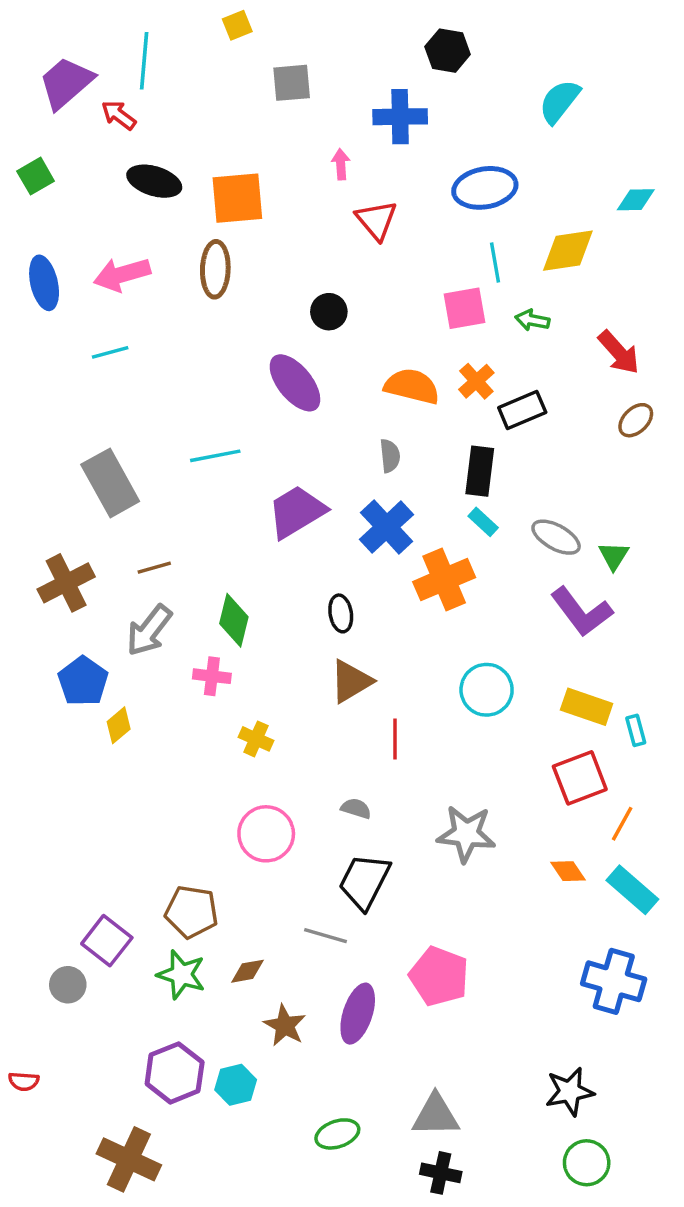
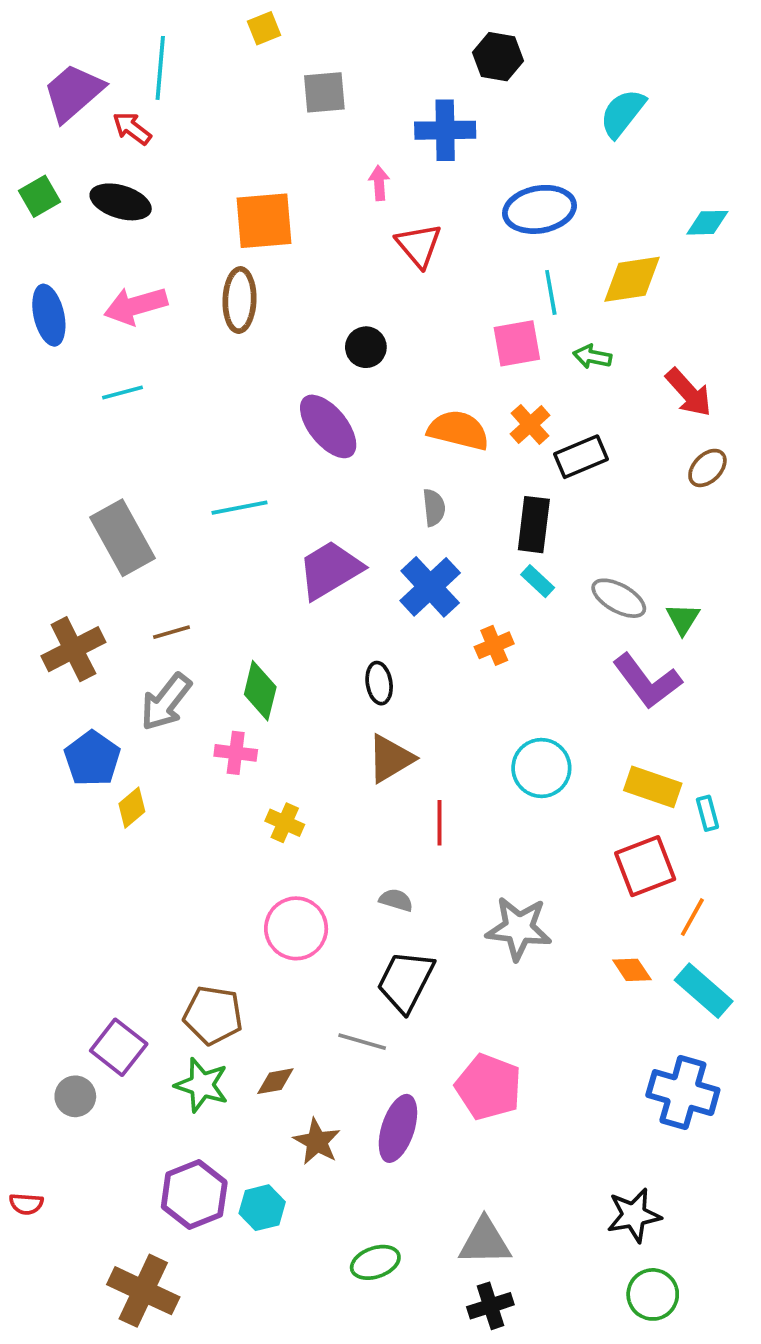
black ellipse: (154, 181) -> (121, 202), moved
orange cross: (444, 580) -> (494, 645), size x0.6
black cross: (441, 1173) -> (490, 1306), turned -30

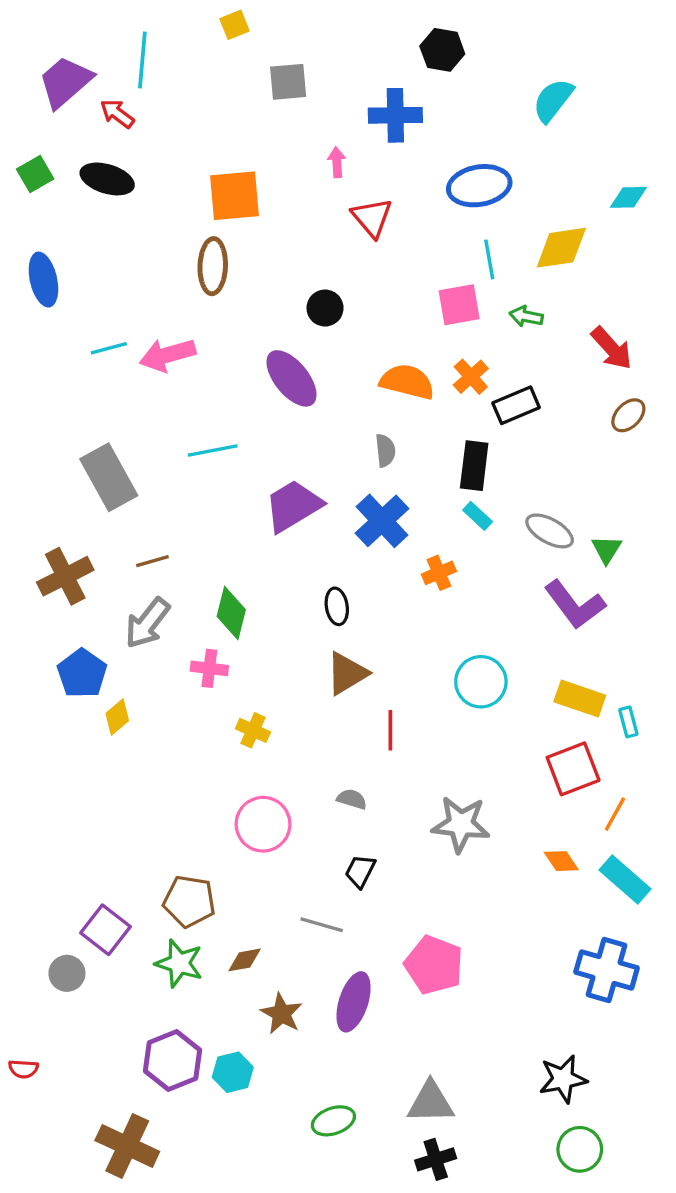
pink arrow: (136, 306) -> (167, 355), moved
black trapezoid: (406, 981) -> (360, 871), size x0.6

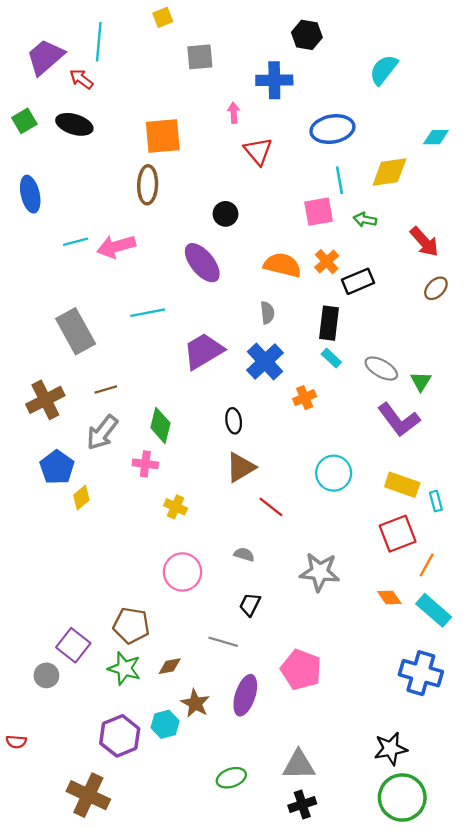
red line: (390, 730) -> (271, 507), turned -52
cyan hexagon: (233, 1072) -> (165, 724), moved
green circle: (580, 1149) -> (402, 798), size x1.5

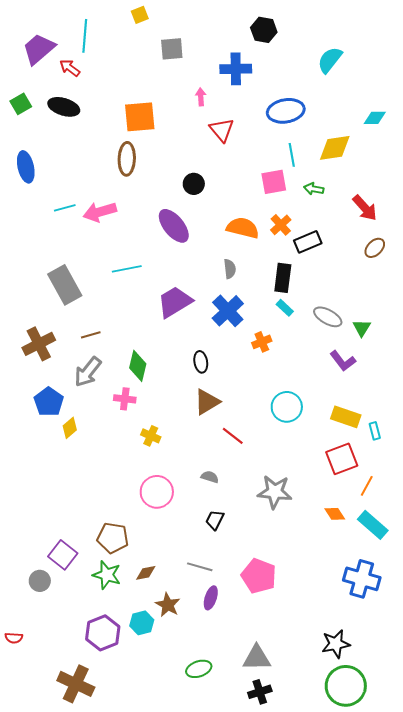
purple L-shape: (399, 420) -> (343, 361), size x0.7
gray line: (223, 642) -> (200, 567), moved
purple ellipse: (245, 695) -> (211, 598), size x0.7

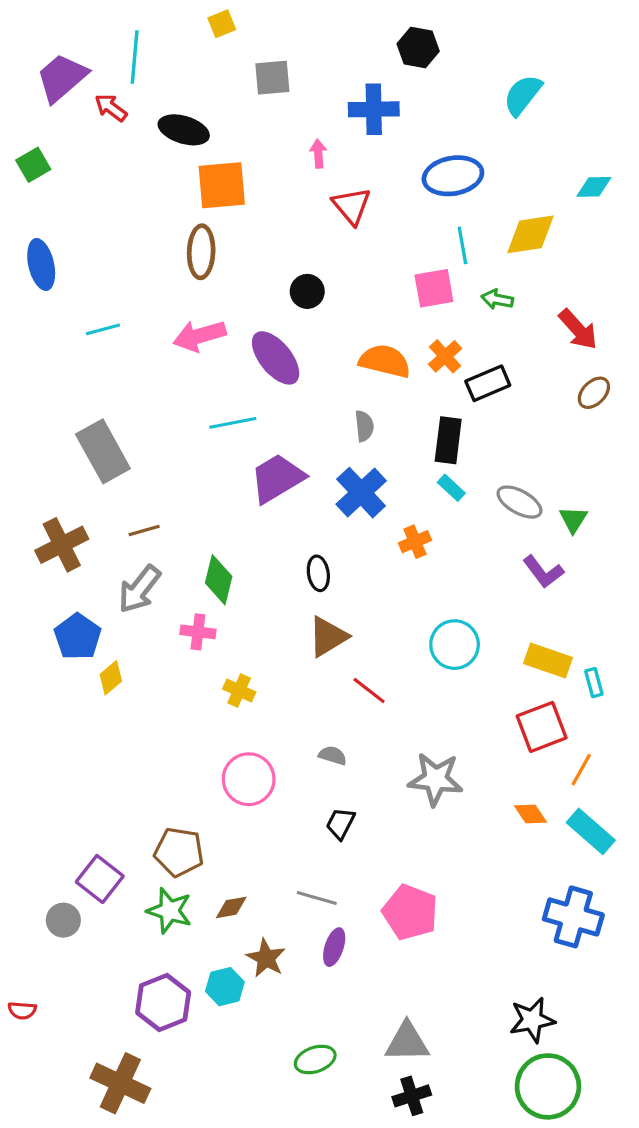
black ellipse: (64, 107) -> (184, 130), moved
pink arrow: (100, 212) -> (200, 336), moved
cyan line: (127, 269) -> (233, 423), moved

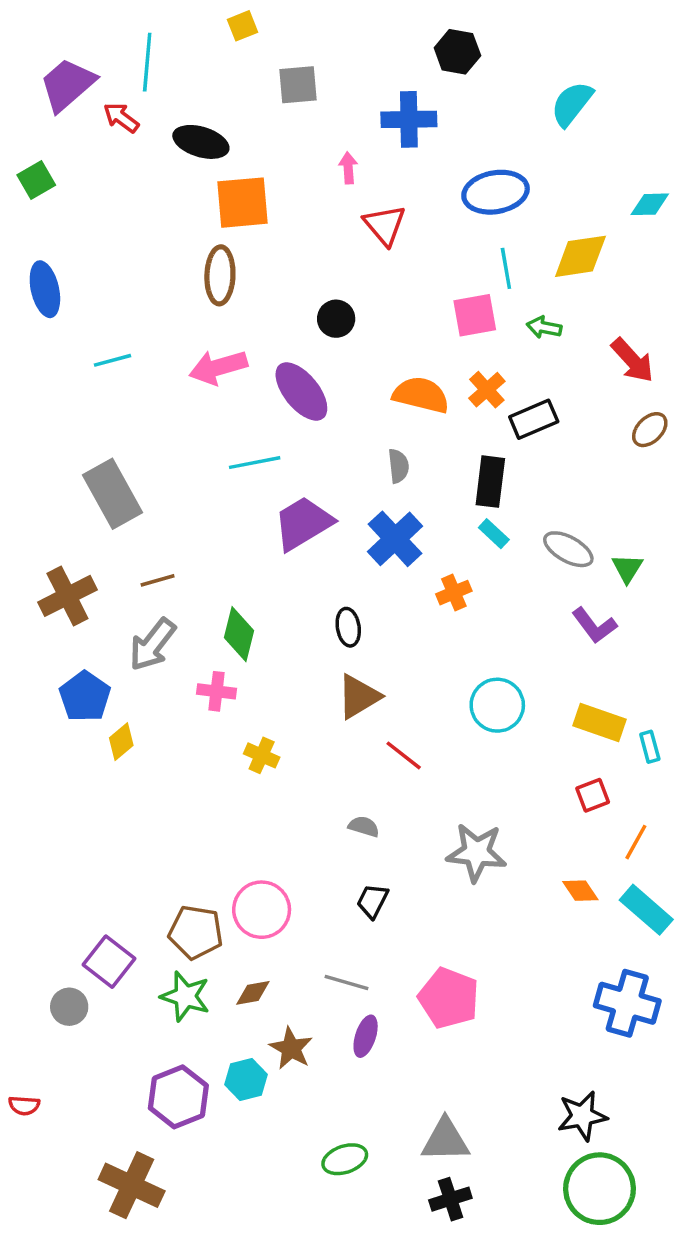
red square: (542, 727) -> (593, 795), size x0.6
pink circle: (249, 779) -> (262, 910), moved

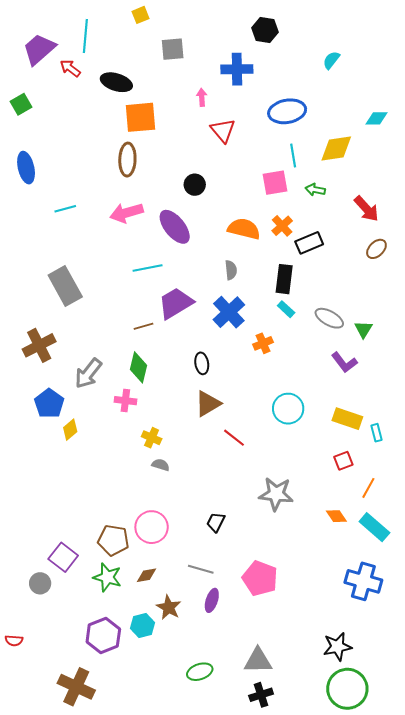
cyan semicircle: (572, 104) -> (331, 60), size x0.7
brown line: (158, 580) -> (144, 326), moved
gray semicircle: (364, 826) -> (161, 465), moved

